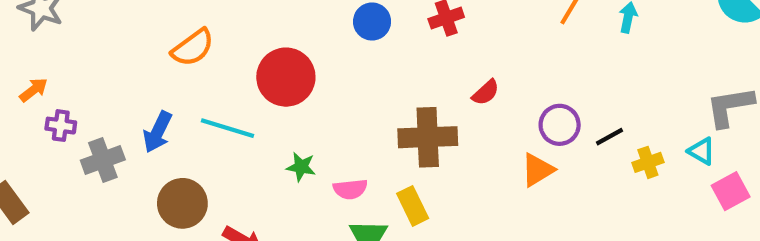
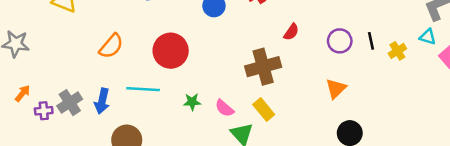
black line: (610, 137) -> (371, 41), turned -60
gray cross: (103, 160) -> (70, 103), moved
orange triangle: (538, 170) -> (336, 88), moved
pink semicircle: (350, 189) -> (224, 108), turned 60

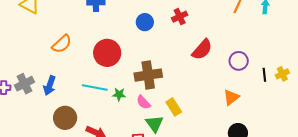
red semicircle: (291, 32) -> (202, 50), size x1.6
black line: (371, 41) -> (264, 75), moved
brown cross: (263, 67) -> (148, 75), moved
cyan line: (143, 89) -> (95, 87), moved

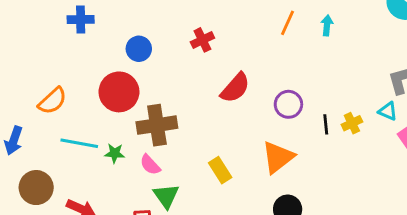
blue circle: (145, 22) -> (139, 49), moved
orange semicircle: (62, 44) -> (52, 101), moved
red circle: (107, 53) -> (119, 92), moved
orange triangle: (231, 97) -> (278, 157), size x1.4
yellow rectangle: (174, 107) -> (220, 170), moved

